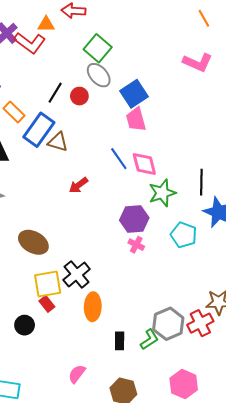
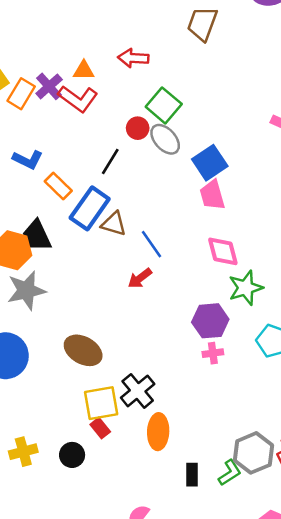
orange triangle: (46, 24) -> (84, 71), moved
red circle: (79, 96) -> (138, 128), moved
blue line: (119, 159) -> (151, 244), moved
pink cross: (136, 245) -> (213, 353), turned -35

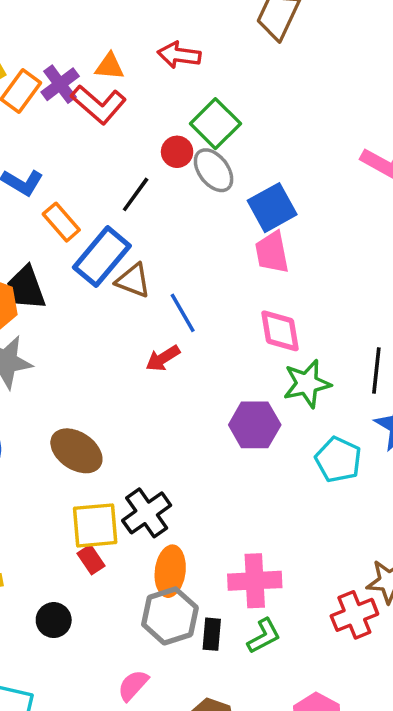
pink cross: (213, 353) -> (255, 581), moved, size x1.8
gray hexagon: (254, 453) -> (170, 616), moved
black circle: (72, 455) -> (54, 620), moved

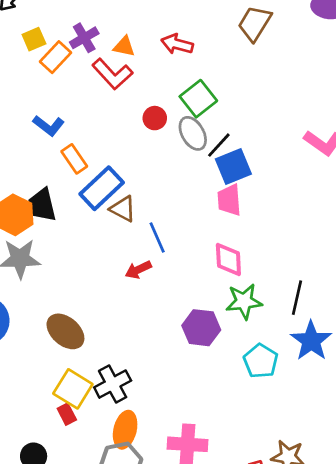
purple cross: (60, 84) -> (84, 38), moved
red circle: (177, 152) -> (155, 118), moved
black line: (136, 194) -> (219, 145), moved
yellow square: (95, 525) -> (73, 389), turned 30

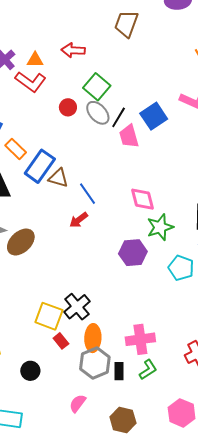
blue square: (233, 167) -> (154, 116), moved
pink trapezoid: (229, 200) -> (129, 136), moved
brown ellipse: (65, 331) -> (21, 242), moved, turned -72
red rectangle: (67, 414) -> (61, 341), moved

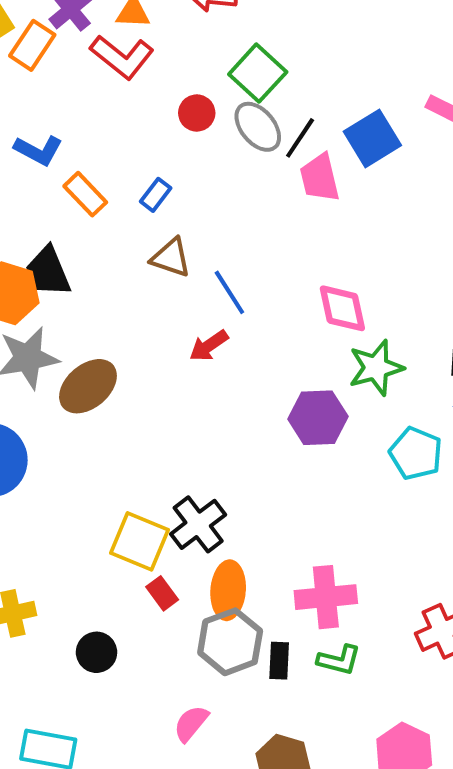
blue rectangle: (40, 166) -> (156, 195), moved, size x0.5
green L-shape: (148, 370) -> (339, 660), turned 45

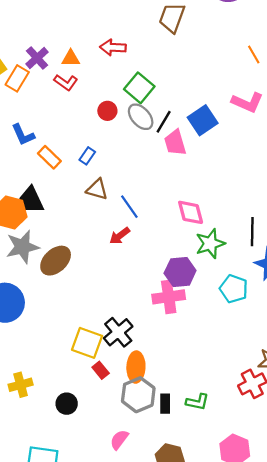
red L-shape: (122, 57) -> (66, 82), size x0.7
blue L-shape: (38, 150) -> (23, 135), turned 40
pink cross: (326, 597) -> (169, 297), moved

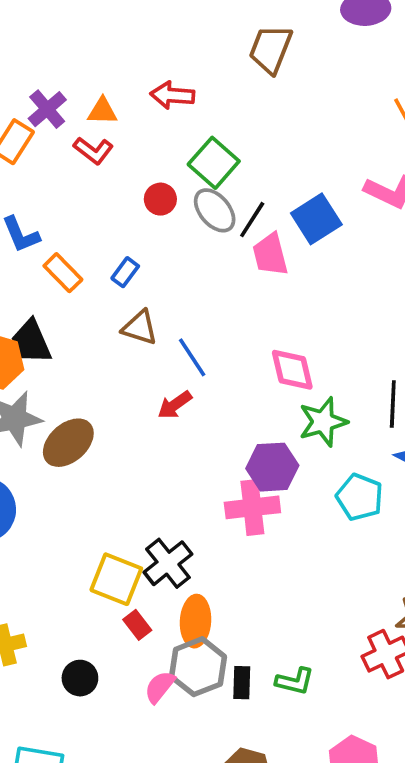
pink semicircle: (119, 440) -> (160, 687), moved

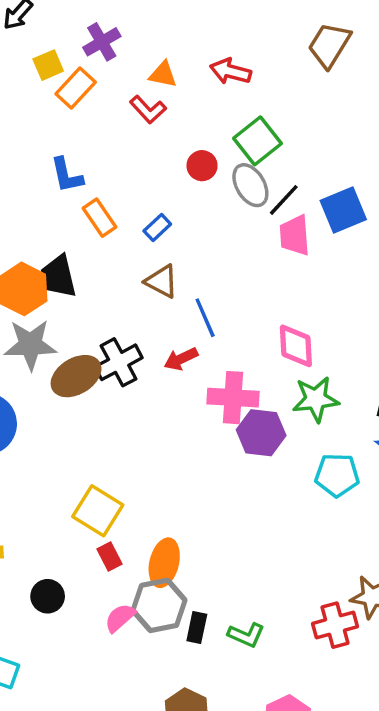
purple cross: (47, 109) -> (102, 42), moved
cyan pentagon: (360, 497) -> (337, 475), turned -30
pink cross: (252, 507) -> (233, 398), moved
black cross: (168, 563) -> (119, 362), moved

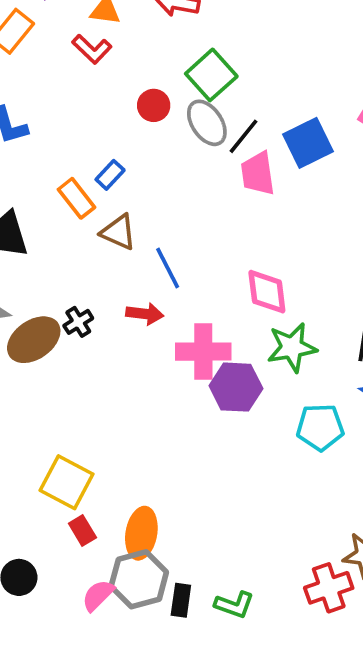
orange rectangle: (99, 218) -> (77, 198), moved
red arrow: (181, 359) -> (145, 314), turned -144
black cross: (119, 362) -> (78, 322), size x0.6

